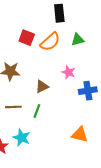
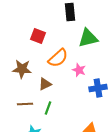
green triangle: (78, 40) -> (88, 38), size x1.5
orange semicircle: (50, 42) -> (58, 58), moved
brown triangle: (42, 87) -> (45, 84), moved

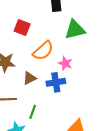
blue cross: (98, 88) -> (56, 82), moved
green line: (48, 108) -> (33, 112), moved

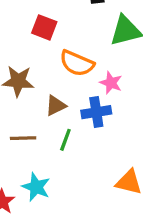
orange semicircle: (43, 51) -> (77, 63), turned 65
green line: (33, 112) -> (65, 140), moved

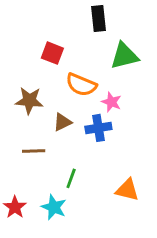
green line: (65, 140) -> (71, 178), moved
cyan star: (36, 187) -> (54, 207), moved

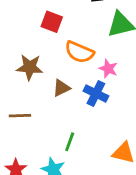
blue cross: (98, 128) -> (96, 93), turned 35
brown line: (34, 151) -> (20, 116), moved

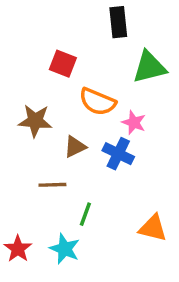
brown line: (20, 116) -> (52, 185), moved

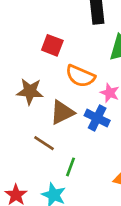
brown triangle: (75, 147) -> (62, 112), size x1.4
brown line: (52, 185) -> (44, 143), turned 35

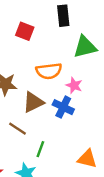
red square: (52, 45) -> (25, 31), moved
orange semicircle: (80, 76) -> (49, 71), turned -30

